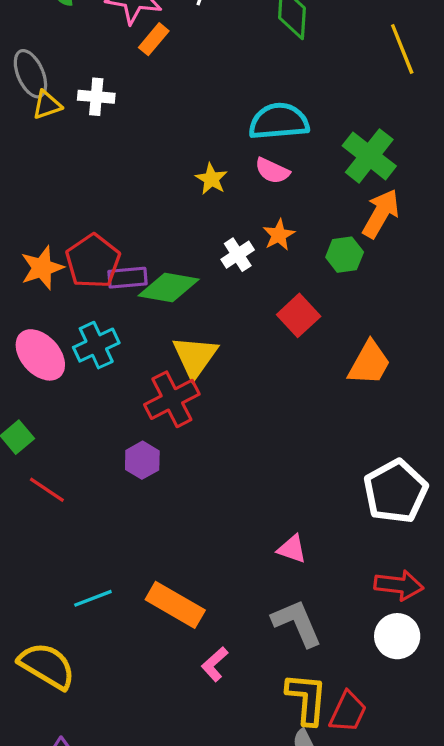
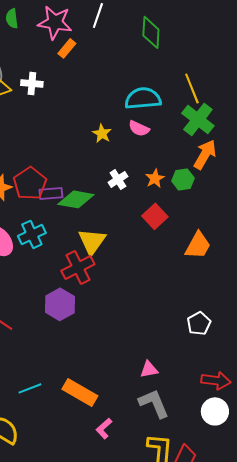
yellow line: (402, 49) -> (192, 88), moved
orange star: (279, 235) -> (155, 178), moved
purple hexagon: (142, 460) -> (60, 304), size x1.4
white pentagon: (396, 491) -> (199, 323), moved, size x0.6
pink triangle: (292, 549) -> (149, 369), moved, turned -30

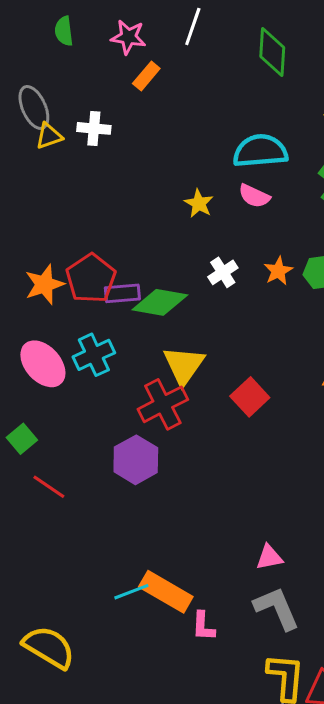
pink star: (55, 22) -> (128, 37), size x0.7
red square: (155, 216) -> (250, 397), moved
cyan line: (30, 388) -> (131, 592), moved
pink L-shape: (104, 428) -> (203, 626), moved, turned -45

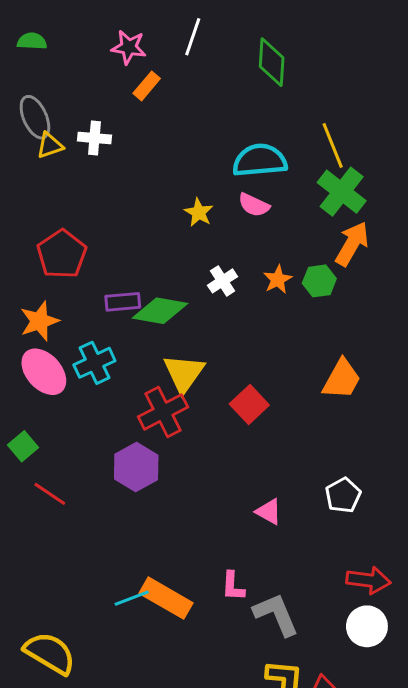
green semicircle: (64, 31) -> (32, 41), moved, turned 100
red pentagon: (91, 278) -> (62, 254), moved
orange star: (44, 284) -> (39, 321), moved
pink triangle: (269, 557) -> (269, 512), moved, turned 40
pink L-shape: (203, 626) -> (233, 586), moved

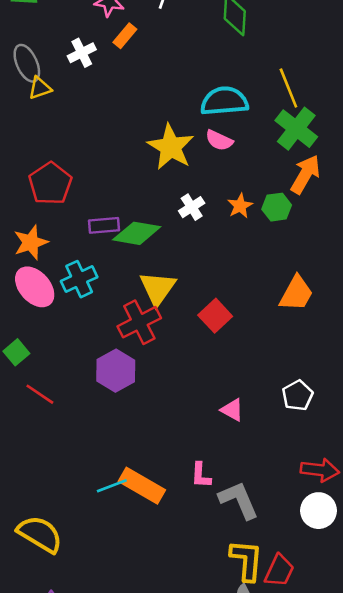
white cross: (94, 138) -> (82, 53), moved, turned -32
yellow star: (199, 212) -> (171, 147), size x1.8

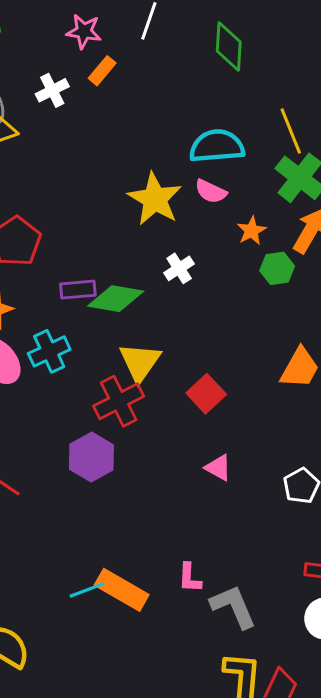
orange star: (240, 206) -> (251, 231), moved
pink triangle: (232, 410) -> (218, 468), moved

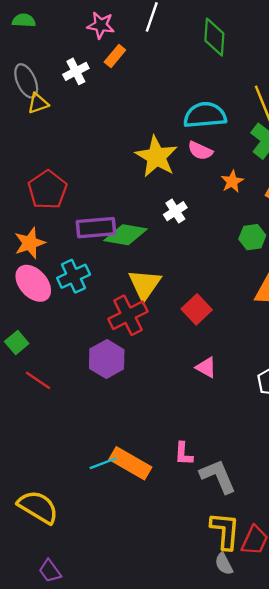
green hexagon: (277, 268) -> (252, 237), moved
purple rectangle: (78, 290) -> (96, 228), size x1.4

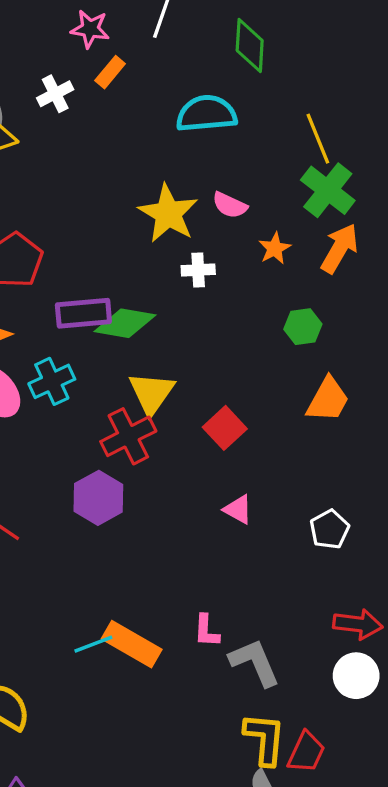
cyan semicircle: (205, 115) -> (206, 114), moved
white cross: (175, 211) -> (198, 270), moved, turned 30

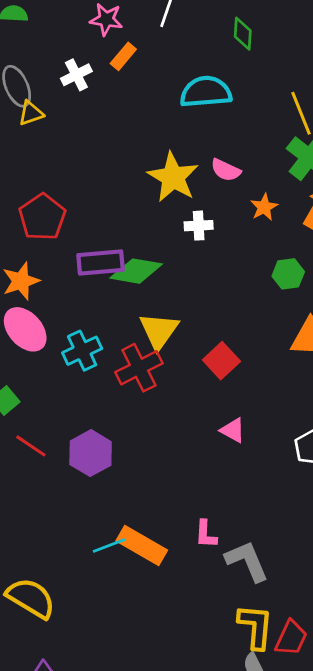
green diamond: (250, 46) -> (243, 34), size x0.7
cyan cross: (52, 381) -> (82, 351), moved
purple hexagon: (98, 498) -> (91, 453), moved

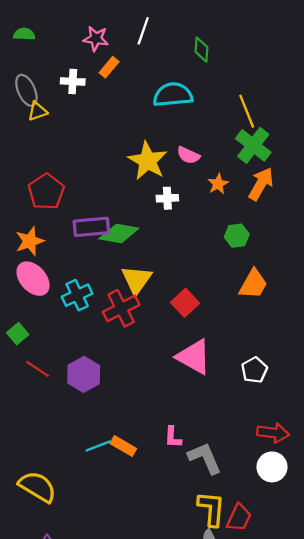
white cross: (76, 75) -> (73, 81), turned 30
pink triangle: (233, 430) -> (194, 357), size x1.8
orange rectangle: (142, 545) -> (123, 446), size x0.7

